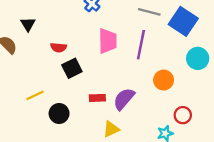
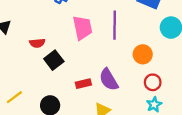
yellow line: (35, 95) -> (14, 97), moved
purple semicircle: (124, 99) -> (109, 80), turned -60
red circle: (183, 115) -> (153, 82), moved

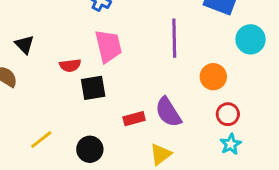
pink trapezoid: (83, 28) -> (108, 46), moved
black square: (54, 60) -> (93, 88), turned 30

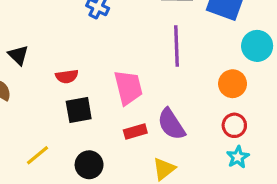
pink trapezoid: (108, 46) -> (128, 88), moved
orange circle: (213, 77) -> (233, 84), moved
black square: (93, 88) -> (79, 110), moved

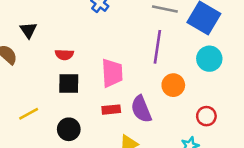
cyan circle: (257, 46) -> (209, 59), moved
orange circle: (233, 84) -> (173, 85), moved
red circle: (234, 125) -> (206, 116), moved

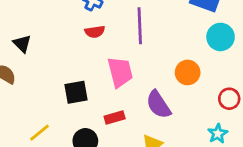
purple line: (157, 47) -> (140, 26), moved
red semicircle: (64, 55) -> (95, 32), moved
red rectangle: (111, 110) -> (115, 117), moved

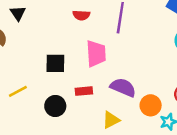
orange circle: (188, 72) -> (151, 105), moved
purple semicircle: (158, 105) -> (123, 87), turned 135

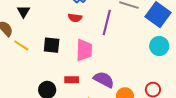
black square: (55, 63) -> (52, 45), moved
yellow line: (18, 91) -> (21, 45), moved, turned 56

